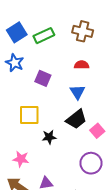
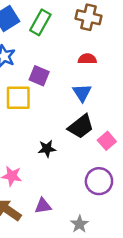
green rectangle: (44, 36) -> (40, 22), turned -36
yellow square: (29, 115) -> (18, 98), moved

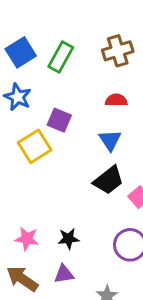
brown cross: (89, 17) -> (118, 51), turned -30
yellow square: (18, 98) -> (35, 146), turned -32
black star: (47, 149) -> (68, 239), moved

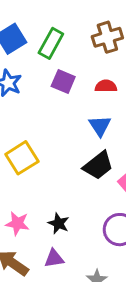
purple square: (59, 120) -> (63, 81), moved
yellow square: (35, 146) -> (22, 158), moved
black star: (68, 239) -> (59, 223), turned 30

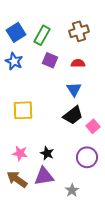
yellow square: (22, 158) -> (23, 110), turned 30
purple triangle: (54, 259) -> (44, 176), size x1.5

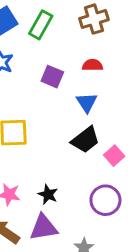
purple square: (50, 60) -> (52, 77), moved

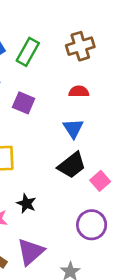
purple square: (52, 77) -> (24, 103), moved
black star: (48, 194) -> (26, 204), moved
purple triangle: (44, 228) -> (31, 252), turned -32

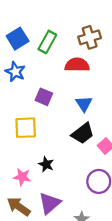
red semicircle: (79, 92) -> (77, 65), moved, size x1.5
purple square: (24, 103) -> (44, 97), moved

